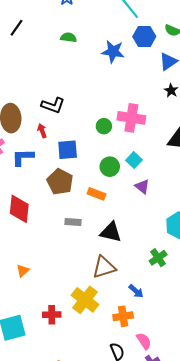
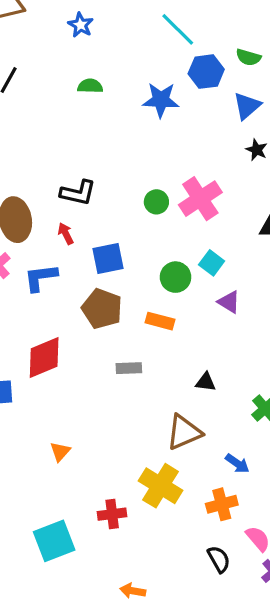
pink cross: (131, 118) -> (200, 199), turned -36
green circle: (104, 126) -> (156, 202), moved
red diamond: (19, 209) -> (44, 358), turned 68
black triangle: (111, 232) -> (206, 382), moved, size x0.6

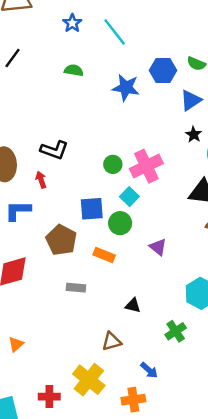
cyan line: (178, 29) -> (115, 32), moved
blue square: (108, 258) -> (92, 209), moved
cyan square: (212, 263) -> (129, 197), moved
brown triangle: (184, 432) -> (112, 341), size x0.7

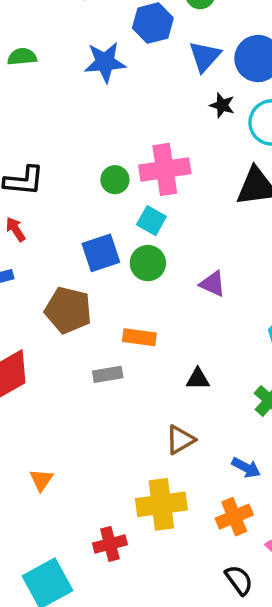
pink cross: (146, 166) -> (165, 169), turned 32
orange rectangle: (104, 255) -> (139, 337), moved
yellow cross: (89, 380) -> (161, 504), turned -32

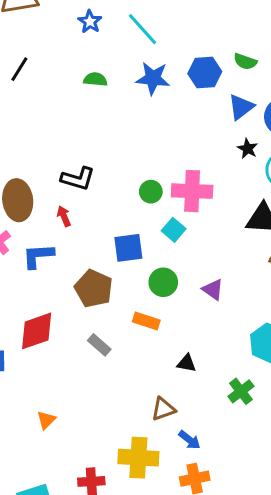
blue star: (105, 62) -> (153, 78), moved
green circle: (148, 263) -> (163, 282), moved
gray rectangle: (108, 374) -> (99, 345), moved, turned 40
blue arrow: (246, 468) -> (190, 440), moved

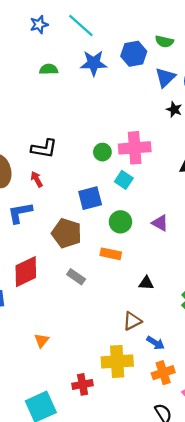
blue star: (90, 22) -> (39, 25), turned 30

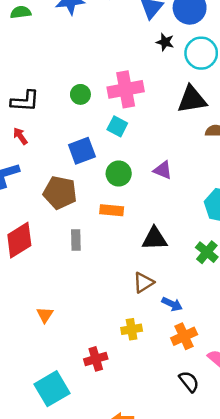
green circle: (102, 152) -> (80, 94), moved
gray rectangle: (76, 277) -> (76, 240), turned 60
black triangle: (146, 283) -> (155, 239), size x1.5
yellow cross: (117, 361) -> (132, 329), size x0.6

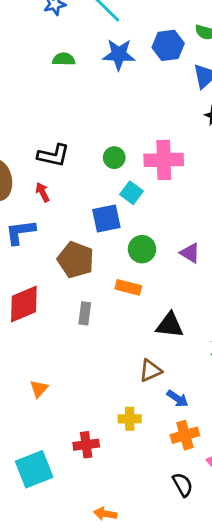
cyan square: (117, 126) -> (132, 193), moved

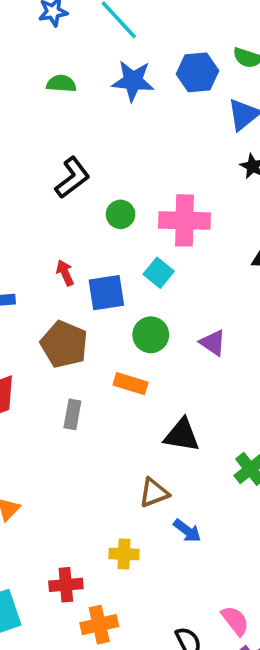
black L-shape: (53, 155) -> (72, 178), moved, turned -52
red arrow: (43, 192) -> (65, 273), moved
cyan square: (132, 193) -> (159, 273), moved
orange cross: (185, 435) -> (99, 625), moved

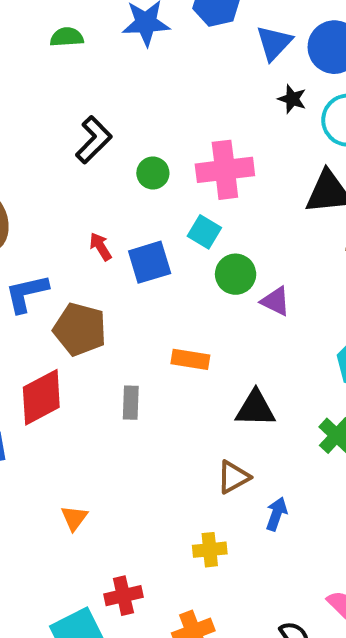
green circle: (151, 335) -> (236, 274), moved
brown pentagon: (64, 344) -> (80, 329), moved
blue arrow: (187, 531) -> (276, 514), turned -100
red cross: (66, 585) -> (123, 596), moved

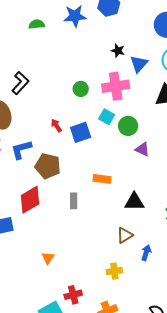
blue triangle: (274, 43) -> (139, 64), moved
black star: (292, 99) -> (118, 51), moved
black L-shape: (94, 140) -> (20, 83), moved
green circle: (236, 274) -> (128, 126), moved

